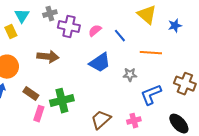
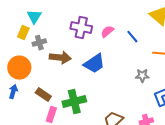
gray cross: (50, 14) -> (39, 43), moved
yellow rectangle: (11, 32) -> (23, 33), turned 48
blue trapezoid: (100, 63) -> (94, 64), moved

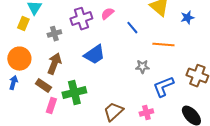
purple cross: (81, 28) -> (81, 19), turned -30
pink semicircle: (107, 32) -> (107, 14), moved
gray cross: (39, 43) -> (54, 34), moved
brown arrow: (60, 58) -> (54, 64), moved, turned -75

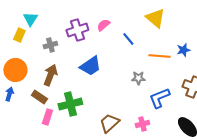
blue star: (187, 18) -> (183, 50), moved

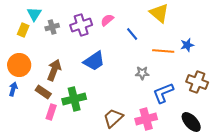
gray cross: (50, 45) -> (52, 27), moved
pink cross: (142, 124) -> (146, 119), size x1.5

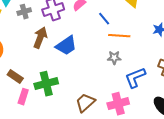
orange line: (163, 51) -> (119, 36), moved
brown arrow: (54, 70) -> (40, 38), moved

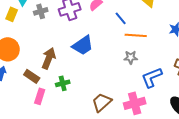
brown arrow: (40, 38) -> (49, 58), moved
green cross: (46, 84) -> (63, 83), size x0.6

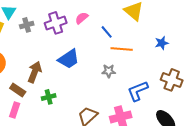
gray star: (131, 57) -> (109, 71), moved
pink rectangle: (40, 96) -> (15, 110), moved

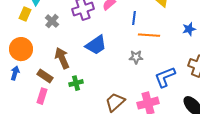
gray cross: (27, 25) -> (52, 21), moved, turned -32
blue line: (107, 32) -> (134, 18), turned 48
brown arrow: (35, 72) -> (62, 58), turned -45

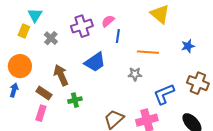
blue line: (134, 18) -> (118, 36), moved

